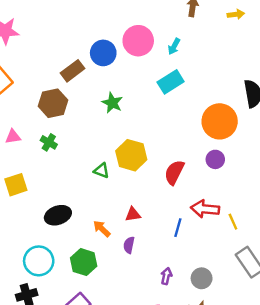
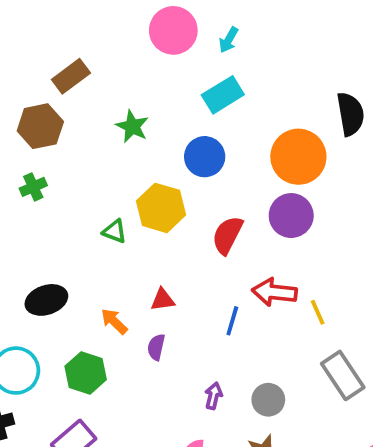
blue circle: (103, 53) -> (205, 157), moved
green cross: (49, 142) -> (33, 187), turned 35
purple circle: (215, 159) -> (291, 216), size x1.5

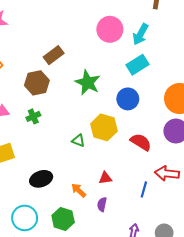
cyan arrow: (229, 40) -> (140, 34), size x1.5
green star: (132, 126) -> (88, 83), size x1.4
red semicircle: (227, 235) -> (141, 142), turned 95

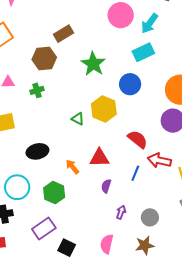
red semicircle: (141, 142) -> (138, 139), moved
red triangle: (105, 178) -> (99, 158), size x1.5
purple semicircle: (102, 204) -> (106, 186), moved

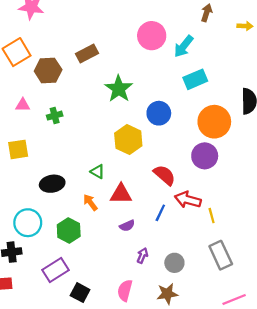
cyan rectangle: (143, 52) -> (195, 79), moved
brown hexagon: (44, 58) -> (48, 70), moved
green triangle: (78, 119) -> (98, 172), moved
purple semicircle: (106, 186) -> (127, 226), turned -136

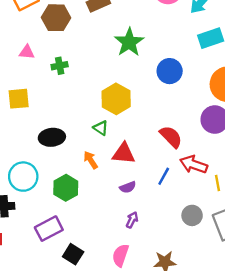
yellow hexagon: (128, 140) -> (116, 99), moved
purple arrow: (142, 256) -> (132, 220), moved
gray circle: (174, 263) -> (192, 215), moved

